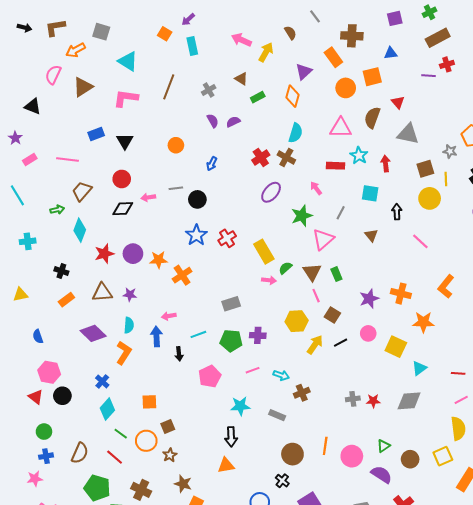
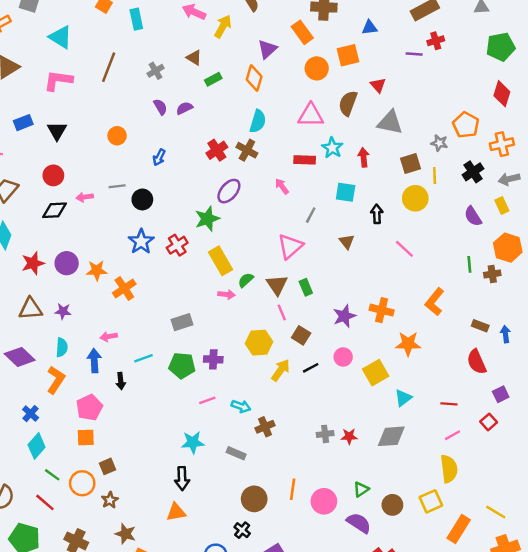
green star: (302, 216) -> (207, 219), moved
yellow square: (396, 347) -> (376, 373), turned 35
pink pentagon: (210, 376) -> (89, 407), moved

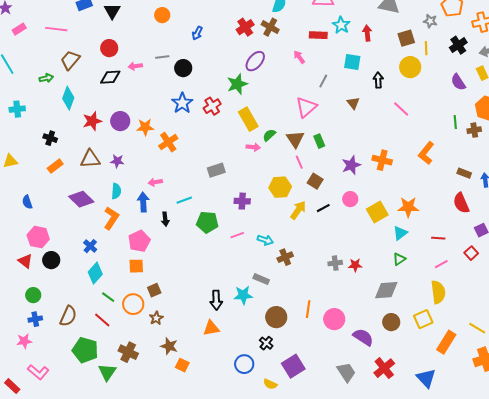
orange star: (408, 344) -> (408, 207), moved
green pentagon: (182, 365) -> (207, 222), moved
gray diamond: (391, 436) -> (386, 290), moved
cyan star: (193, 442) -> (243, 295), moved
green triangle: (361, 489) -> (399, 259), moved

